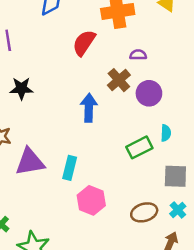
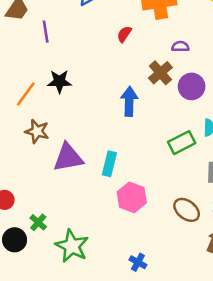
red semicircle: (84, 43) -> (124, 34), size x0.6
brown ellipse: (144, 212) -> (187, 210), turned 55

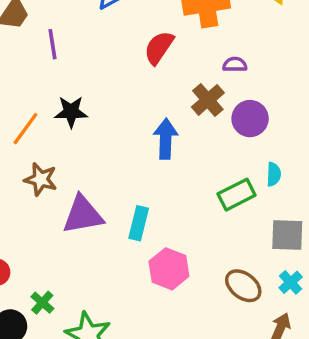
red semicircle: (124, 34) -> (159, 48), size x1.5

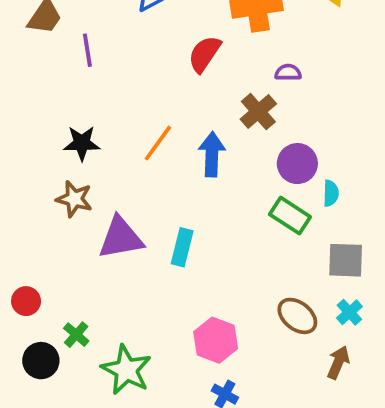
black star: (71, 112) -> (82, 143), moved
purple circle: (250, 119) -> (297, 164), moved
orange line: (25, 129) -> (158, 143), moved
green rectangle: (237, 195) -> (290, 216), turned 60
pink hexagon: (169, 269) -> (216, 340), moved

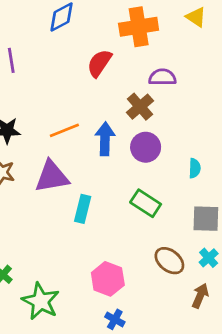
purple semicircle: (288, 72) -> (162, 77), size x1.4
orange line: (158, 143) -> (64, 130), turned 32
purple circle: (297, 164) -> (146, 147), moved
green rectangle: (290, 216) -> (146, 203), moved
purple triangle: (121, 238) -> (52, 177), moved

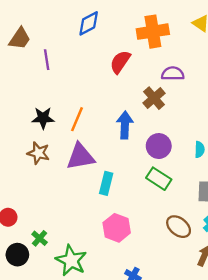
orange line: (64, 130) -> (77, 119), moved, turned -45
purple circle: (146, 147) -> (159, 146), moved
pink hexagon: (108, 279) -> (117, 228), moved

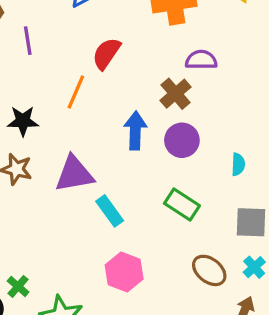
red semicircle: (120, 62) -> (106, 54), moved
orange line: (77, 119) -> (76, 92), moved
purple circle: (159, 146) -> (182, 140), moved
cyan rectangle: (106, 183) -> (110, 211), turned -50

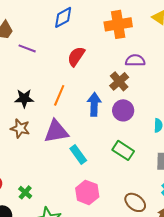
purple line: (28, 41) -> (27, 48), turned -60
orange line: (76, 92) -> (59, 95), moved
brown ellipse: (209, 270) -> (135, 202), moved
green cross: (18, 286) -> (25, 192), moved

